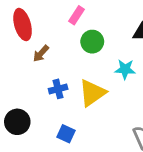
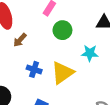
blue cross: (58, 89) -> (34, 69), turned 32

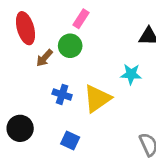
green circle: (62, 30) -> (70, 46), moved

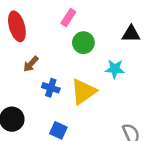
green circle: (70, 46) -> (83, 43), moved
brown arrow: (44, 58) -> (31, 64), moved

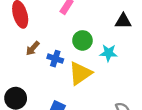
green circle: (83, 43) -> (82, 40), moved
blue cross: (51, 88) -> (55, 59), moved

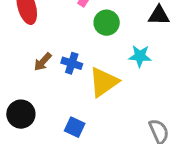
green circle: (82, 40) -> (107, 23), moved
brown arrow: (33, 48) -> (43, 62), moved

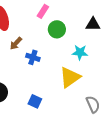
brown arrow: (43, 62) -> (16, 43), moved
yellow triangle: (104, 82) -> (70, 77), moved

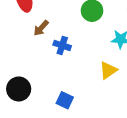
yellow triangle: (70, 77) -> (108, 70), size x0.7

